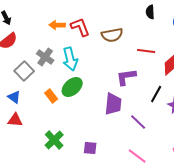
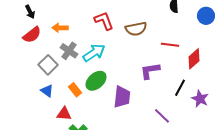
orange arrow: (57, 25) -> (60, 28), moved
cyan arrow: (70, 59) -> (94, 53), turned -110
blue triangle: (14, 97) -> (47, 91), moved
purple trapezoid: (113, 104) -> (122, 97), moved
red triangle: (15, 120) -> (64, 114), moved

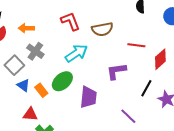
cyan arrow: (94, 53) -> (76, 53), moved
blue triangle: (47, 91) -> (23, 85), moved

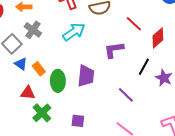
red line: (136, 45) -> (134, 24), turned 36
green ellipse: (62, 81) -> (58, 81), moved, turned -50

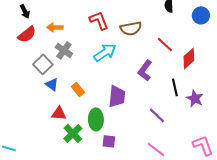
purple L-shape: (114, 50) -> (145, 70), turned -45
black line: (144, 67) -> (175, 87), turned -42
orange rectangle: (39, 69) -> (78, 89), moved
green ellipse: (58, 81) -> (96, 119), moved

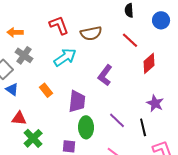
red line: (165, 44) -> (130, 40), moved
black line: (175, 87) -> (143, 127), moved
orange rectangle: (78, 89) -> (46, 90), moved
green ellipse: (96, 119) -> (86, 127), moved

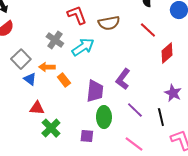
orange arrow: (15, 32) -> (47, 67), moved
gray cross: (24, 55) -> (55, 40), moved
purple L-shape: (105, 75) -> (123, 79), moved

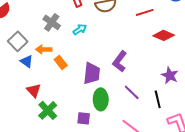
red line: (148, 30) -> (145, 12), turned -60
cyan arrow: (83, 47) -> (80, 29), size x0.6
red diamond: (167, 53) -> (164, 35), turned 65
red triangle: (37, 108) -> (34, 90), turned 42

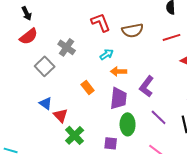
gray cross: (52, 22) -> (67, 47), moved
orange arrow: (44, 49) -> (119, 71), moved
blue triangle: (27, 61) -> (46, 103), moved

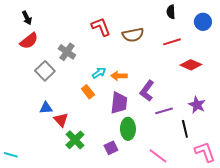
cyan arrow: (107, 54) -> (99, 73), moved
blue triangle: (46, 103) -> (46, 108), turned -40
purple line: (159, 117) -> (164, 111), moved, turned -60
purple square: (111, 143) -> (111, 148), turned -32

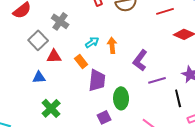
orange arrow: (119, 76) -> (112, 45), turned 84
purple trapezoid: (119, 103) -> (97, 80), moved
red triangle: (61, 120) -> (54, 56), moved, turned -49
green cross: (75, 140) -> (51, 108), moved

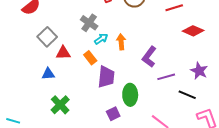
gray cross: (60, 21) -> (89, 23), moved
black line: (178, 98) -> (187, 95), turned -54

